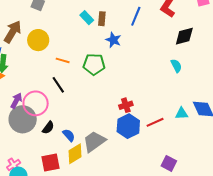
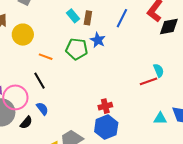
black diamond: (184, 36) -> (169, 27), moved
green pentagon: (94, 64) -> (77, 49), moved
red line: (155, 122) -> (148, 81), moved
blue semicircle: (69, 135) -> (42, 109), moved

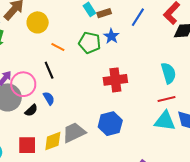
brown rectangle: (88, 18) -> (104, 13), turned 56
cyan semicircle: (159, 70) -> (169, 73), size x1.5
red line: (148, 81) -> (166, 99), moved
red cross: (105, 106) -> (115, 80), moved, size x1.6
cyan triangle: (160, 118) -> (165, 121), size x1.6

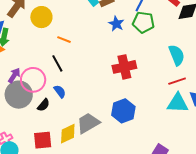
green pentagon: (90, 43) -> (143, 22), moved

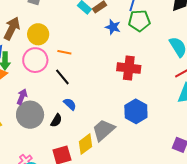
red cross: (124, 67) -> (129, 68), turned 30
pink circle: (33, 80) -> (35, 60), moved

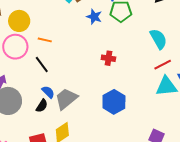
red cross: (129, 68) -> (108, 58), size x0.6
black semicircle: (56, 120) -> (42, 106), moved
gray trapezoid: (103, 130) -> (66, 99), moved

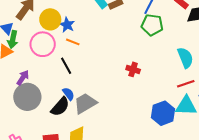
blue star: (94, 17) -> (67, 25), moved
blue hexagon: (114, 102) -> (163, 113), moved
black semicircle: (42, 106) -> (60, 107), size x1.5

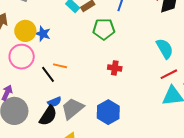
green pentagon: (152, 25) -> (104, 29), moved
orange line: (73, 42) -> (60, 66), moved
blue semicircle: (68, 94) -> (54, 102), turned 112
blue hexagon: (163, 113) -> (108, 112), moved

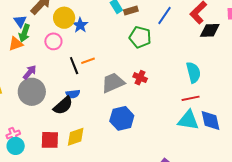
pink circle: (22, 57) -> (53, 41), size x0.7
orange line: (60, 66) -> (88, 61), turned -48
gray trapezoid: (72, 109) -> (113, 83), moved

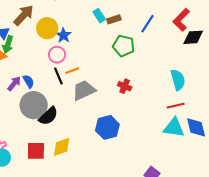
pink circle: (53, 41) -> (57, 55), moved
gray trapezoid: (113, 83) -> (84, 90), moved
gray circle: (32, 92) -> (34, 105), moved
blue semicircle: (73, 94) -> (28, 81), moved, turned -112

